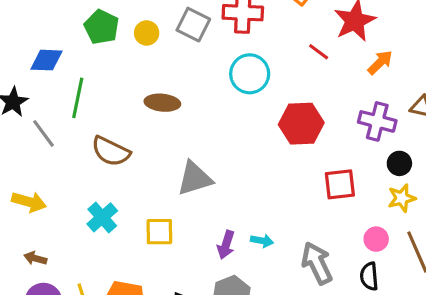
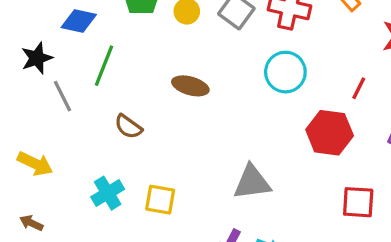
red line: (319, 52) -> (359, 88), moved, turned 70
brown semicircle: (111, 151) -> (128, 127), size x0.7
gray triangle: (195, 178) -> (252, 182), moved
yellow square: (159, 232) -> (160, 200), moved

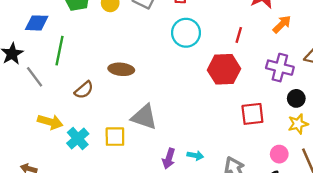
brown ellipse: (190, 86) -> (121, 69), moved
brown semicircle: (128, 127) -> (84, 90), turned -66
yellow arrow: (35, 164) -> (50, 122), moved
gray triangle: (252, 182) -> (144, 117), moved, turned 36

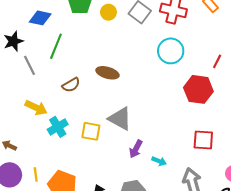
red square: (252, 114) -> (203, 140), moved
purple arrow: (169, 158) -> (136, 149), moved

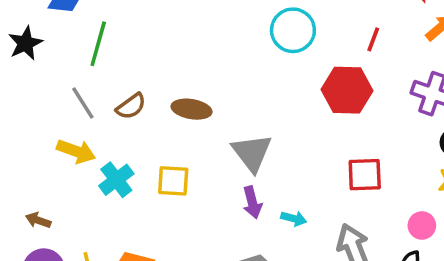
gray line: (30, 65) -> (83, 103), moved
brown ellipse: (107, 73) -> (192, 109), moved
gray triangle: (120, 119) -> (252, 153), moved, turned 30
purple arrow: (136, 149) -> (252, 202), turned -36

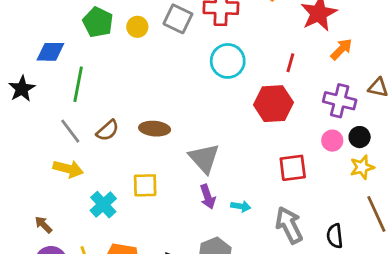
cyan cross: (116, 180) -> (103, 205), moved
brown arrow: (38, 220) -> (43, 225), turned 30
pink circle: (422, 225) -> (332, 141), moved

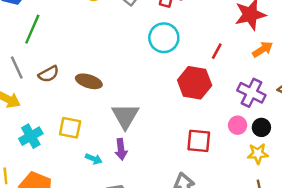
cyan arrow: (241, 206) -> (94, 159), moved

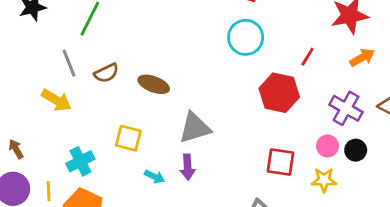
gray triangle: (125, 116) -> (195, 128), turned 40
cyan cross: (31, 136) -> (80, 161), moved
yellow star: (258, 154) -> (324, 180), moved

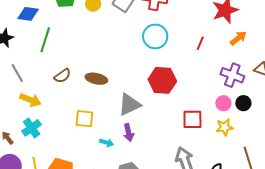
gray line: (69, 63) -> (17, 73), moved
red hexagon: (279, 93) -> (162, 80), moved
cyan cross: (80, 161) -> (32, 128), moved

